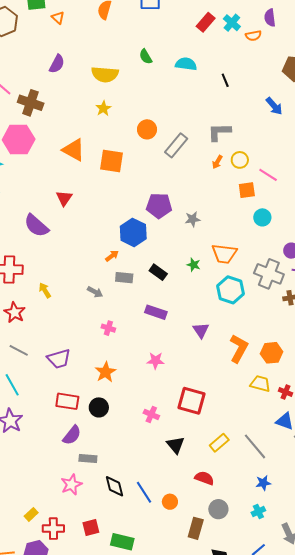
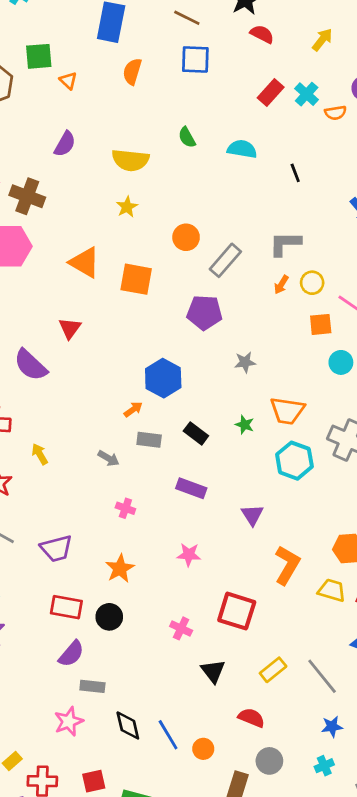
purple pentagon: (159, 206) -> (204, 313), moved
orange L-shape: (239, 348) -> (287, 565), moved

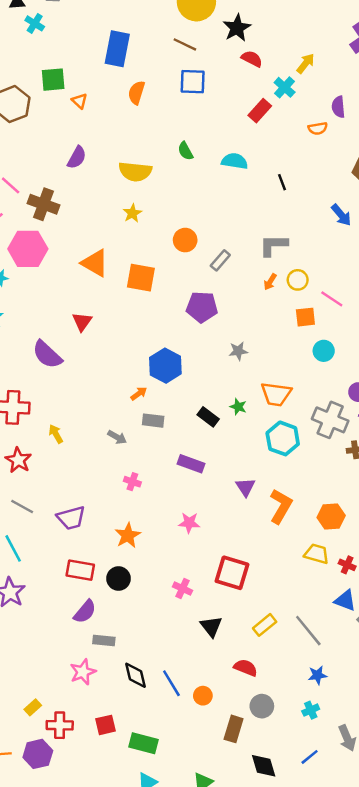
cyan cross: (307, 94) -> (285, 87), moved
gray rectangle: (225, 260) -> (220, 260), size x0.7
black rectangle: (196, 433) -> (208, 417), moved
orange L-shape: (287, 565) -> (281, 506), moved

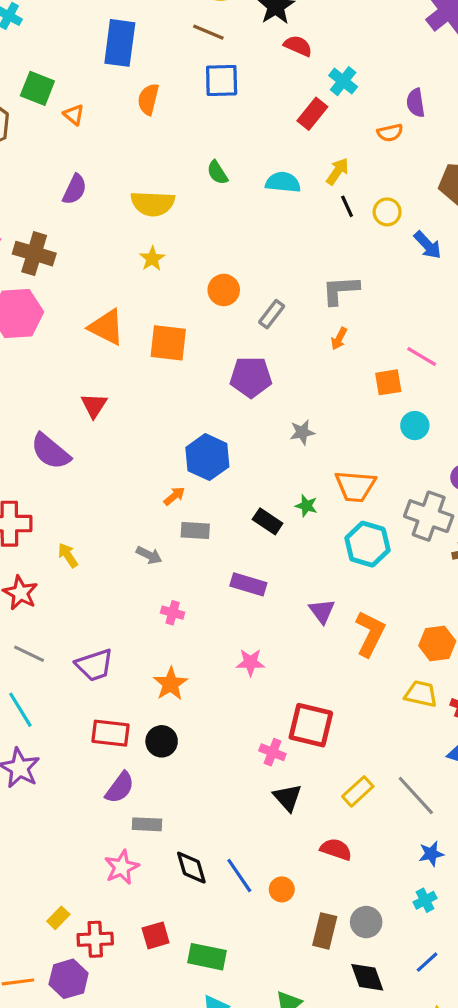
yellow arrow: (306, 63) -> (338, 171), moved
green square: (53, 80) -> (37, 88), turned 30
yellow circle: (298, 280) -> (387, 212), moved
pink cross: (183, 589) -> (272, 752), moved
gray circle: (262, 706) -> (366, 922), moved

